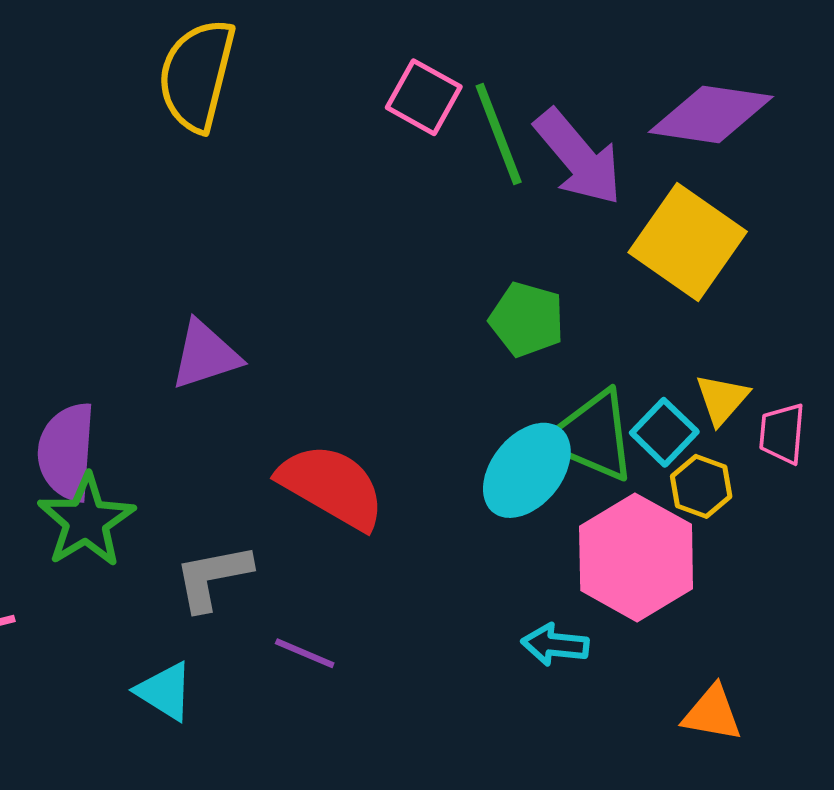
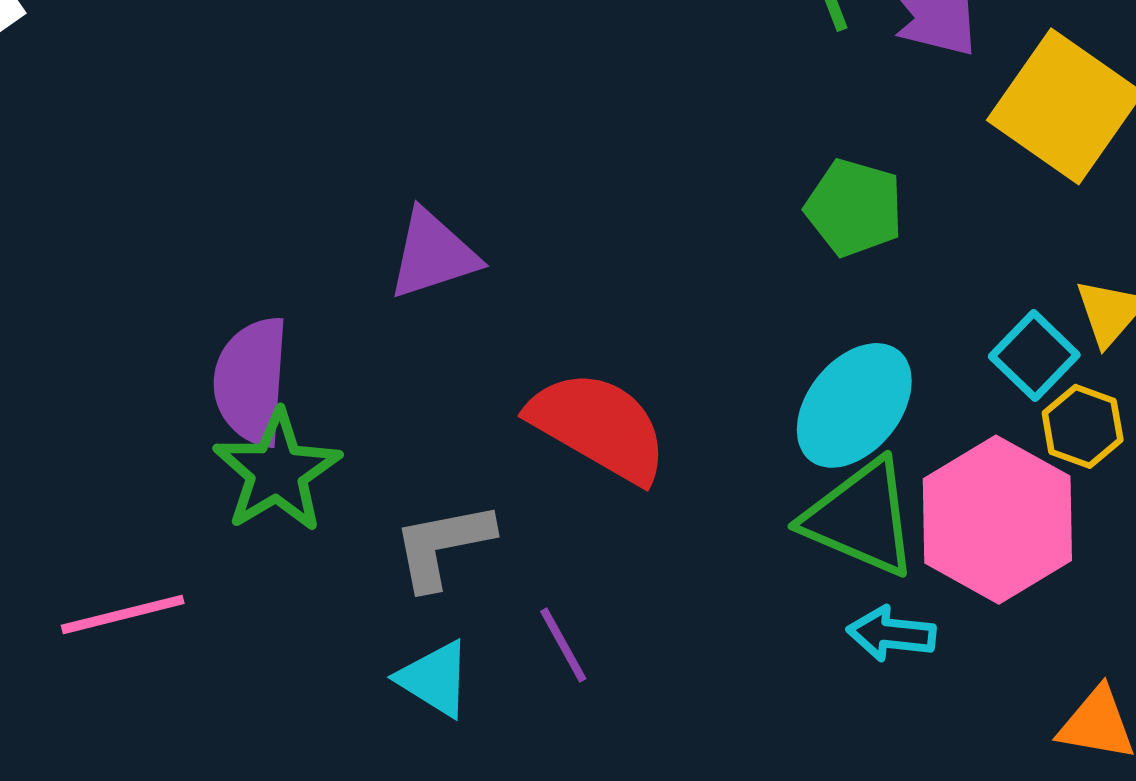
green triangle: (592, 436) -> (861, 518), moved
purple line: (305, 653) -> (563, 645), turned 38
cyan triangle: (165, 691) -> (435, 679), moved

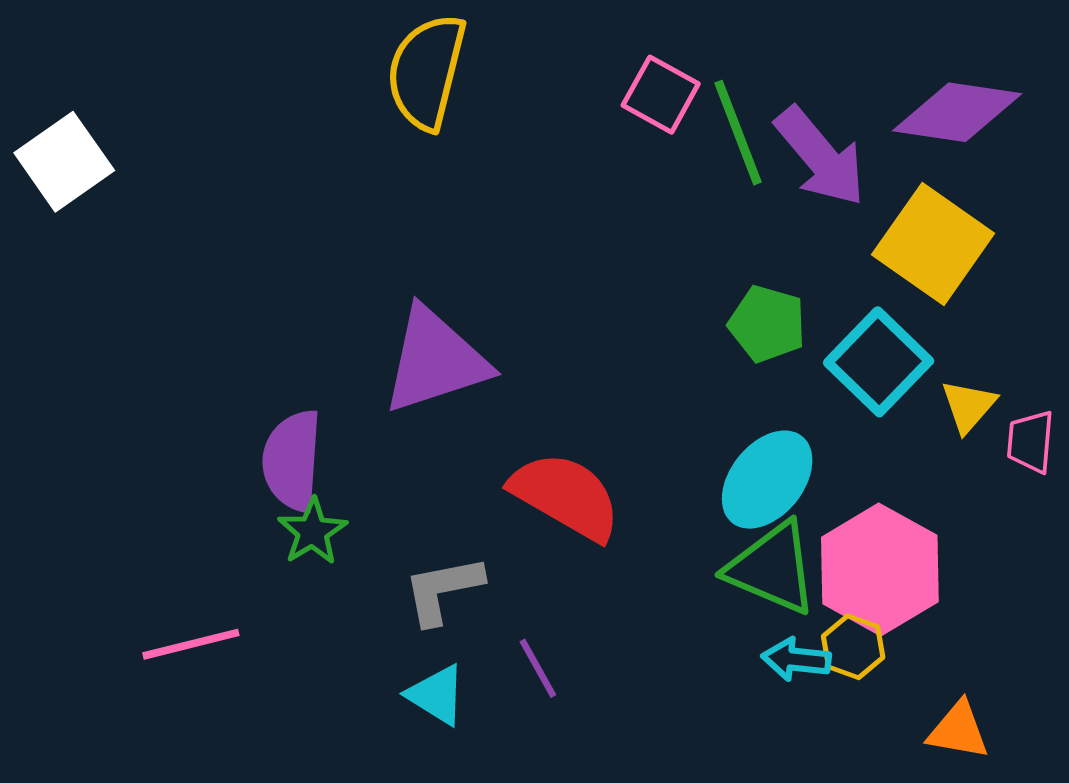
purple triangle: (433, 254) -> (435, 361), size x1.5
cyan square: (1034, 356) -> (879, 362), moved, size x1.5
yellow hexagon: (1083, 426) -> (853, 647), moved
green star: (277, 471) -> (312, 531), size x0.7

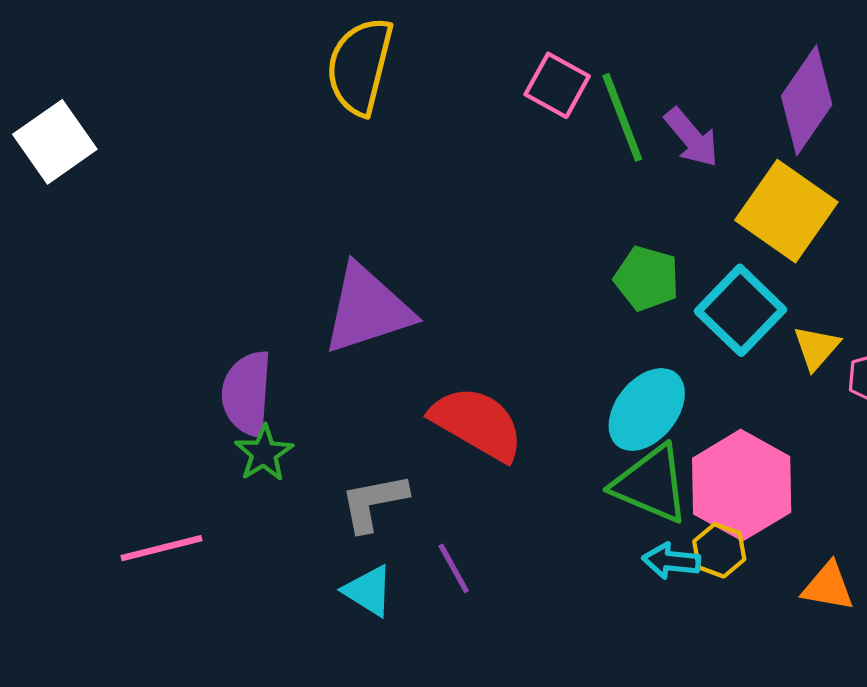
purple diamond: (957, 112) -> (807, 100), turned -64
purple arrow: (820, 157) -> (692, 138), size x0.7
orange triangle: (958, 730) -> (828, 587), moved

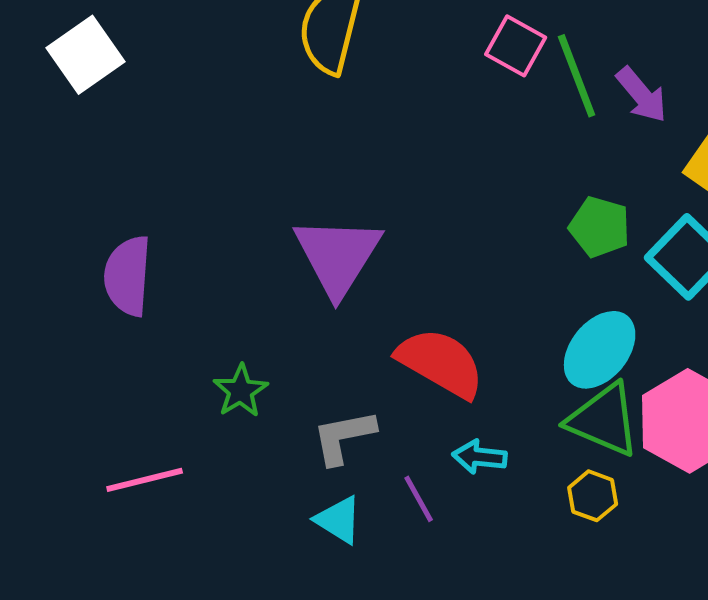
white square: (55, 142) -> (86, 55), moved
purple triangle: (367, 309) -> (338, 256), turned -40
purple semicircle: (247, 394) -> (128, 276), moved
yellow hexagon: (719, 550) -> (593, 496), moved
cyan arrow: (671, 561) -> (480, 457), moved

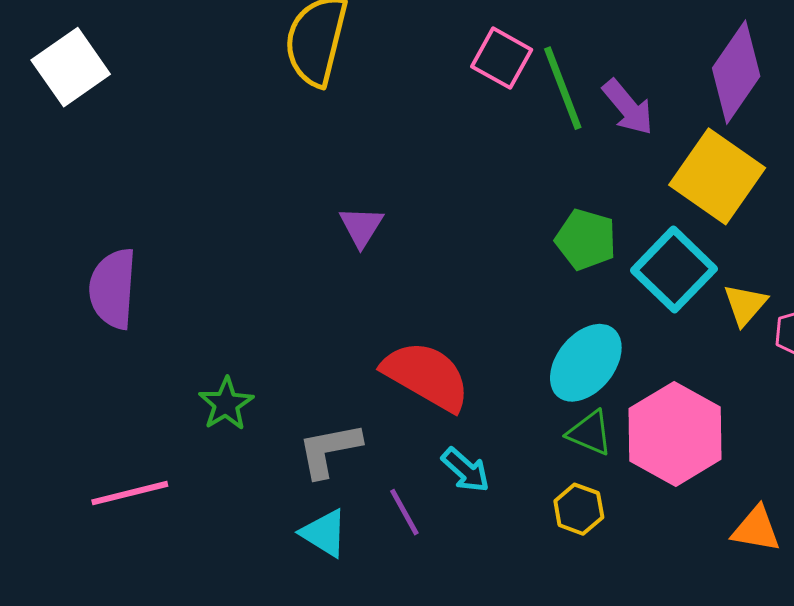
purple triangle: (338, 256) -> (361, 226), moved, size x0.5
green triangle: (604, 420) -> (590, 433), size x0.6
cyan arrow: (480, 457) -> (466, 470), turned -144

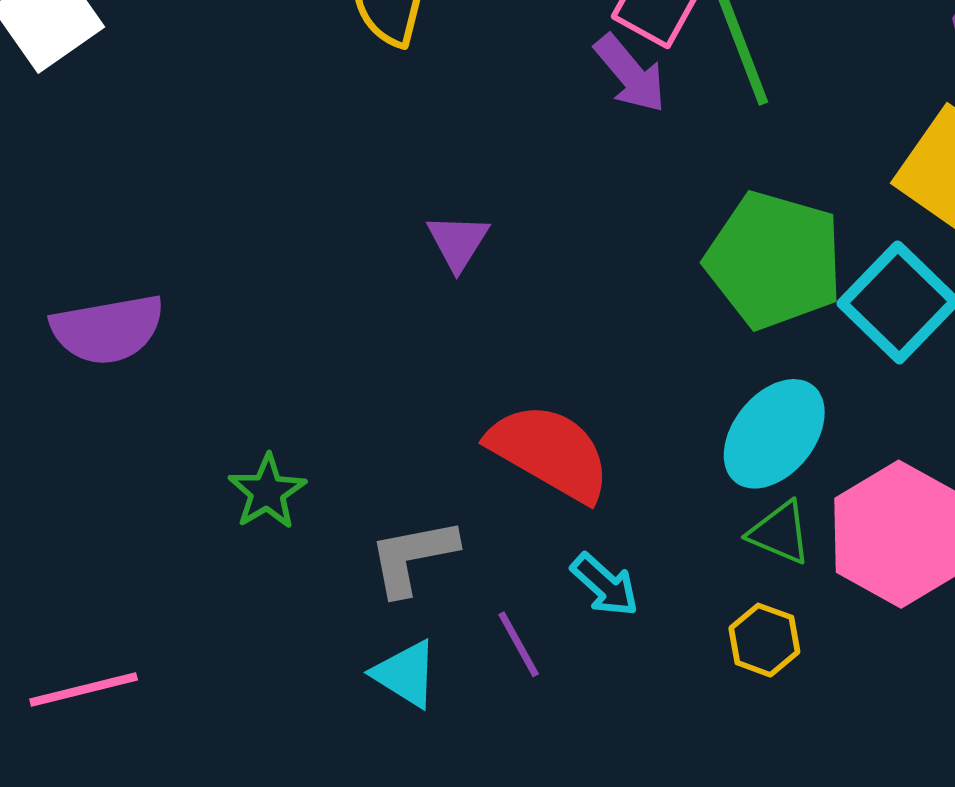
purple arrow: (628, 107) -> (630, 74), moved
green pentagon: (586, 240) -> (774, 260), size x1.6
purple semicircle: (113, 289) -> (108, 329), turned -104
pink line: (130, 493) -> (84, 689), moved

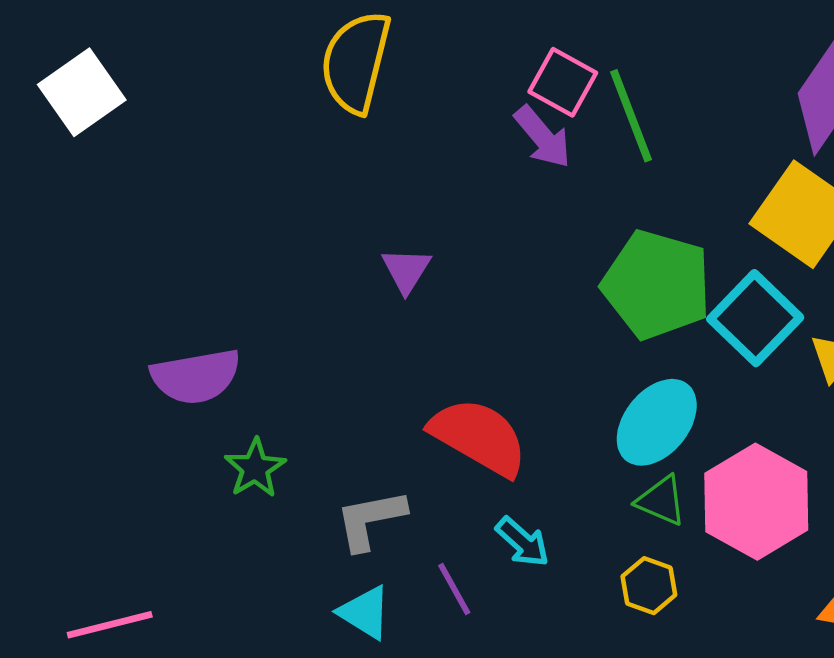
purple semicircle: (108, 329) -> (196, 376), moved

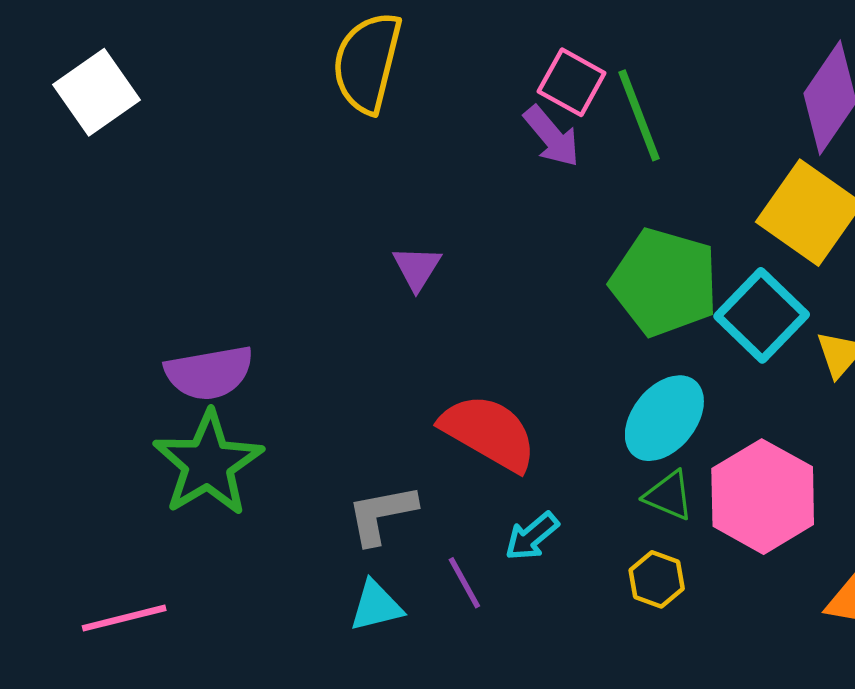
green star: (255, 468) -> (208, 463), moved, size x1.8
cyan arrow: (522, 542) -> (532, 536), turned 98
cyan triangle: (365, 612) -> (376, 606), turned -46

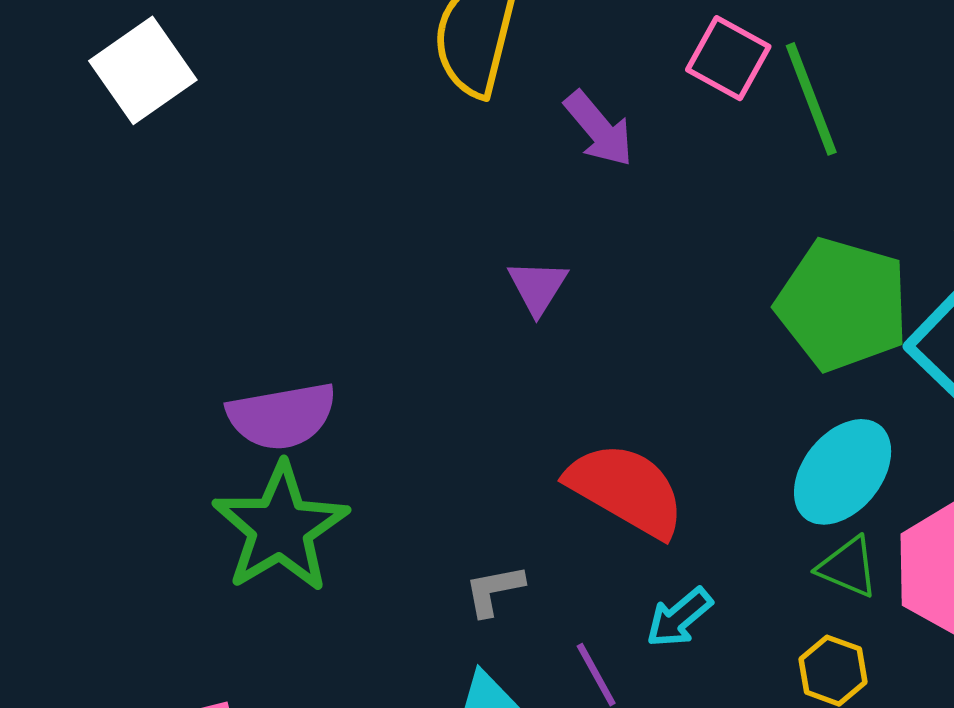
purple arrow: (552, 136) -> (599, 129), moved
gray L-shape: (382, 514) -> (494, 590), size x0.7

